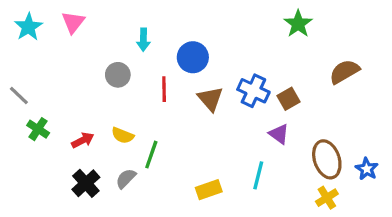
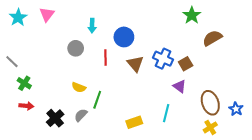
brown semicircle: (344, 72) -> (212, 38), moved
red arrow: (83, 140) -> (26, 106), moved, turned 32

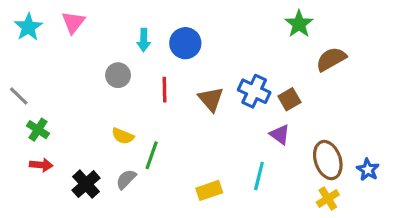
blue circle: (124, 37) -> (185, 43), moved

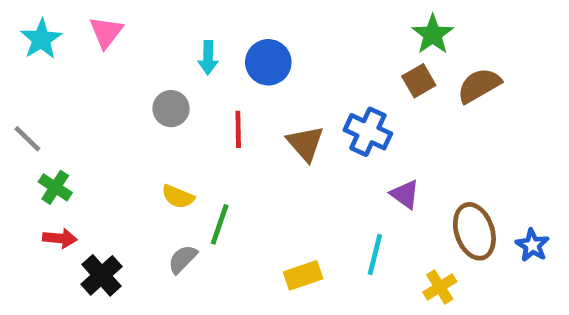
brown square: (289, 99) -> (419, 81), moved
black cross: (86, 184) -> (102, 275), moved
yellow cross: (328, 198) -> (440, 287), moved

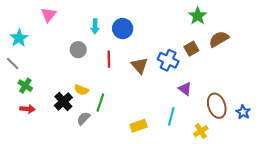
cyan star: (41, 39) -> (19, 38), moved
brown square: (419, 81) -> (191, 49), moved
black cross: (102, 275) -> (63, 101), moved

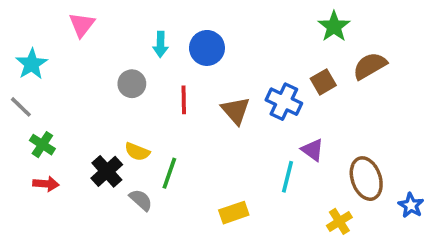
blue star: (243, 112) -> (411, 205), moved
cyan line: (171, 116) -> (287, 177), moved
gray semicircle: (83, 118) -> (141, 200), turned 88

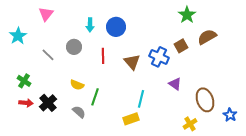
gray line: (21, 107) -> (48, 55), moved
black cross: (107, 171) -> (48, 103), moved
cyan line: (287, 177) -> (141, 99), moved

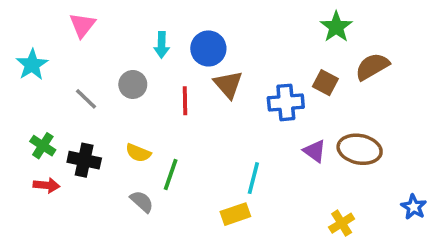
brown square: (181, 46) -> (325, 83), turned -32
blue cross: (159, 57) -> (286, 102), turned -30
brown triangle: (132, 62) -> (228, 84), moved
brown ellipse: (205, 100) -> (360, 149), moved, turned -60
black cross: (48, 103) -> (84, 160), moved, turned -36

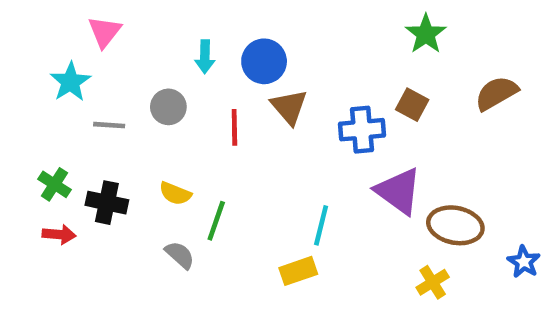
cyan star: (32, 65) -> (70, 82), moved
brown semicircle: (372, 66) -> (496, 93), moved
gray line: (86, 99) -> (109, 125), turned -40
brown ellipse: (360, 149) -> (455, 225), moved
purple triangle: (315, 151) -> (398, 191), size x1.6

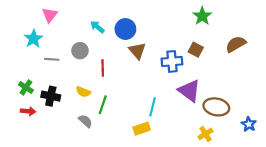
cyan arrow: (205, 57) -> (97, 27), turned 128
red line: (234, 127) -> (103, 68), moved

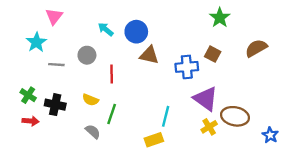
brown triangle: (137, 51) -> (149, 55), turned -36
yellow cross: (205, 134) -> (209, 127), moved

